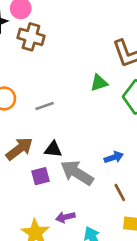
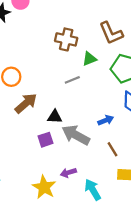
brown cross: (31, 37) -> (66, 39), moved
gray line: (45, 106) -> (72, 80), moved
brown arrow: (19, 149) -> (26, 103), moved

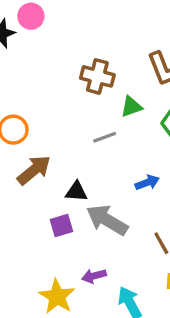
blue arrow: (106, 120) -> (147, 182), moved

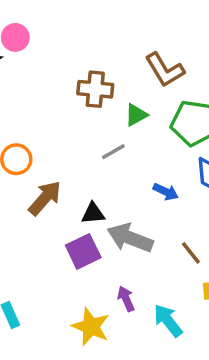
blue arrow: (147, 182) -> (166, 192), turned 55
purple square: (61, 225) -> (83, 251), size x1.4
purple arrow: (94, 276) -> (126, 299), turned 90

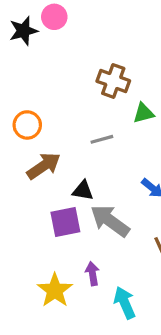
gray line: (113, 152) -> (102, 139), moved

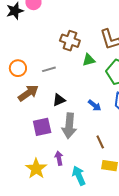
gray line: (102, 139) -> (49, 69), moved
black triangle: (83, 190) -> (59, 100), moved, turned -32
gray arrow: (110, 221) -> (69, 126), turned -120

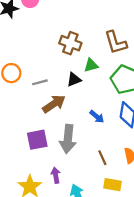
gray line: (49, 69) -> (40, 82), moved
brown arrow: (28, 93) -> (54, 104), moved
black triangle: (59, 100) -> (74, 80), moved

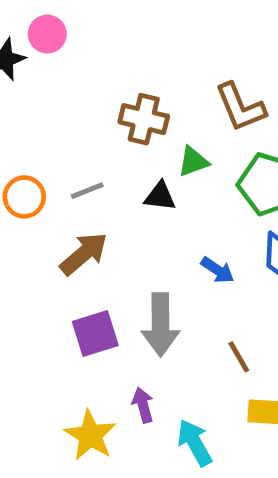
black triangle: (74, 80) -> (160, 196), turned 35
gray line: (40, 82) -> (87, 191), moved
brown arrow: (54, 104) -> (84, 254), moved

